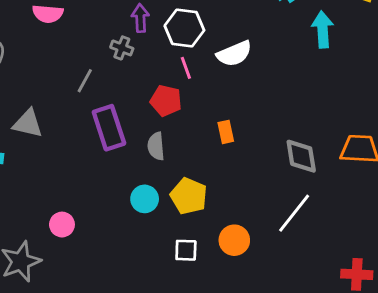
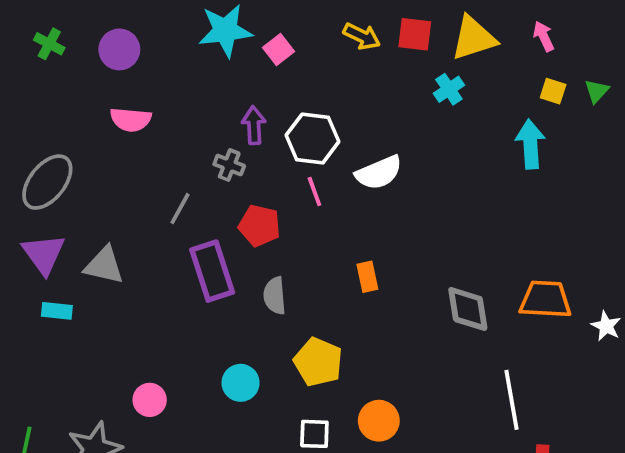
cyan arrow: (323, 29) -> (530, 144), moved
red pentagon: (166, 101) -> (259, 226), moved
cyan circle: (145, 199) -> (241, 383), moved
white line: (294, 213) -> (511, 400), moved, turned -48

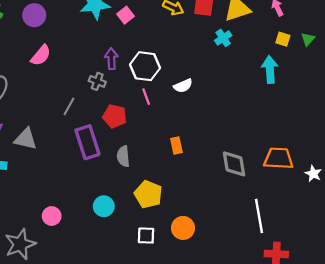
pink semicircle: (131, 120) -> (41, 55), turned -55
white semicircle: (379, 173) -> (183, 86), size x0.7

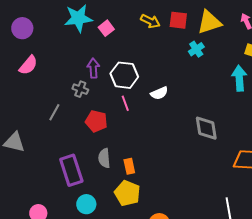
purple rectangle: (87, 142) -> (71, 170), moved
orange rectangle: (176, 145) -> (129, 166), moved
gray diamond: (234, 164) -> (206, 128), moved

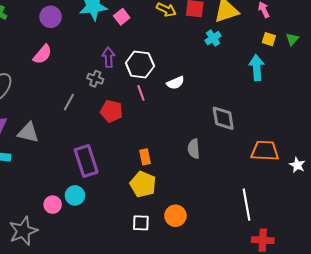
purple circle: (22, 28) -> (51, 17), moved
gray semicircle: (104, 158) -> (194, 149), moved
cyan circle: (86, 204) -> (75, 195), moved

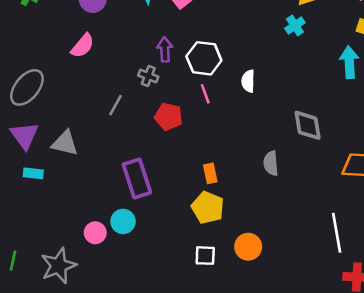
white semicircle: (175, 83) -> (248, 81), turned 114

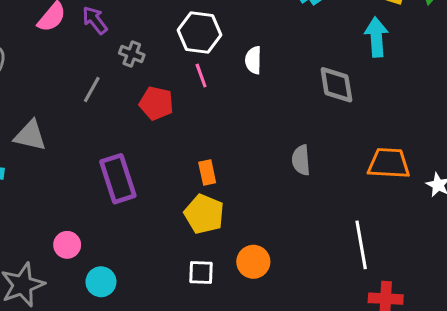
purple arrow: (165, 50) -> (95, 20), moved, turned -35
gray diamond: (308, 125) -> (336, 85), moved
gray semicircle: (271, 163) -> (301, 160), moved
cyan circle: (123, 221) -> (101, 282), moved

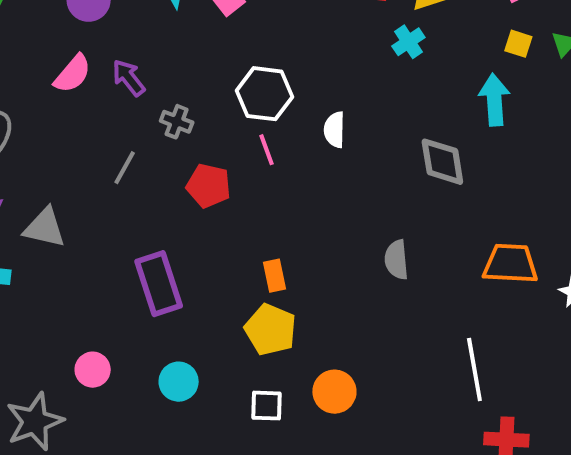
cyan circle: (101, 282) -> (179, 382), moved

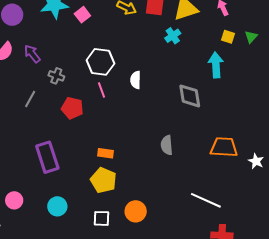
orange rectangle: (275, 276) -> (105, 153), turned -70
white line: (474, 370) -> (206, 200), turned -56

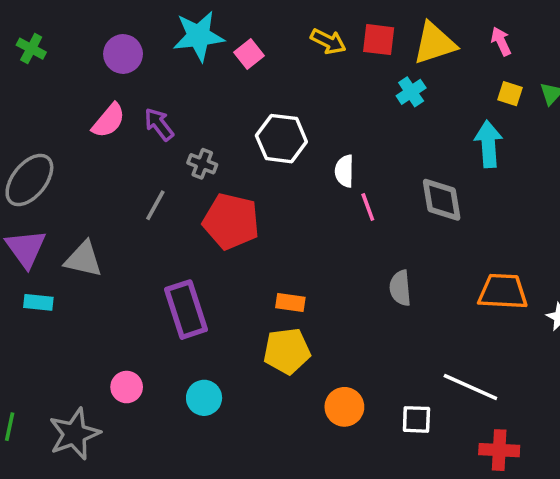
pink line: (101, 90) -> (368, 207), moved
red pentagon: (72, 108) -> (231, 221), size x1.4
yellow pentagon: (103, 180) -> (287, 351), turned -30
white square: (101, 218) -> (416, 419), moved

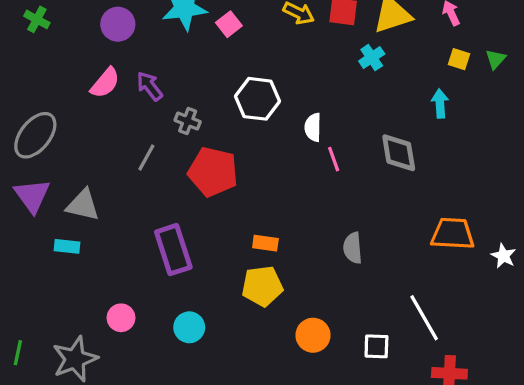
cyan arrow: (488, 144) -> (440, 104), size x0.7
gray semicircle: (400, 288) -> (353, 248), moved
cyan rectangle: (38, 302) -> (67, 246), moved
white line: (470, 387) -> (424, 318), turned 36

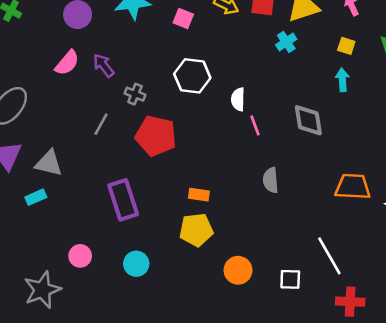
pink square: (229, 24) -> (183, 18), moved, turned -30
yellow square: (459, 59) -> (346, 46), moved
cyan rectangle: (67, 246) -> (36, 197), turned -30
gray semicircle: (353, 248) -> (271, 180), moved

